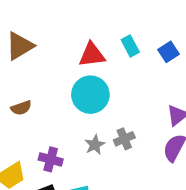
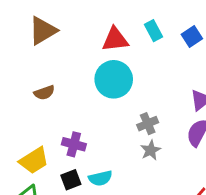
gray star: (95, 145) -> (151, 150), moved

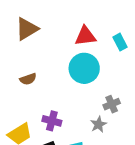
cyan rectangle: (154, 31) -> (120, 42), moved
gray star: (151, 150) -> (98, 124), moved

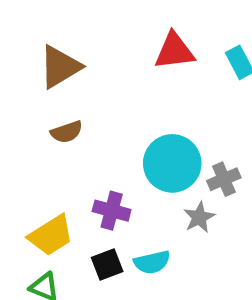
brown triangle: (27, 29) -> (60, 67), moved
cyan circle: (84, 68) -> (172, 163), moved

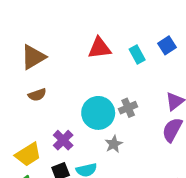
gray cross: (224, 179) -> (128, 108), moved
purple cross: (112, 211) -> (63, 140), turned 30

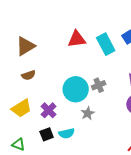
cyan rectangle: (137, 54) -> (106, 44), size x1.5
yellow trapezoid: (28, 154) -> (21, 108), moved

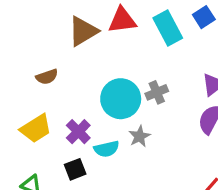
brown triangle: (25, 46) -> (83, 31), moved
cyan semicircle: (67, 133) -> (107, 149), moved

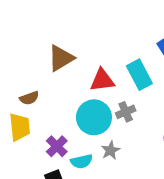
red triangle: (122, 20) -> (102, 80), moved
cyan rectangle: (168, 28) -> (139, 75), moved
yellow trapezoid: (36, 129) -> (20, 127), moved, turned -64

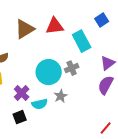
red triangle: (102, 80) -> (55, 26), moved

